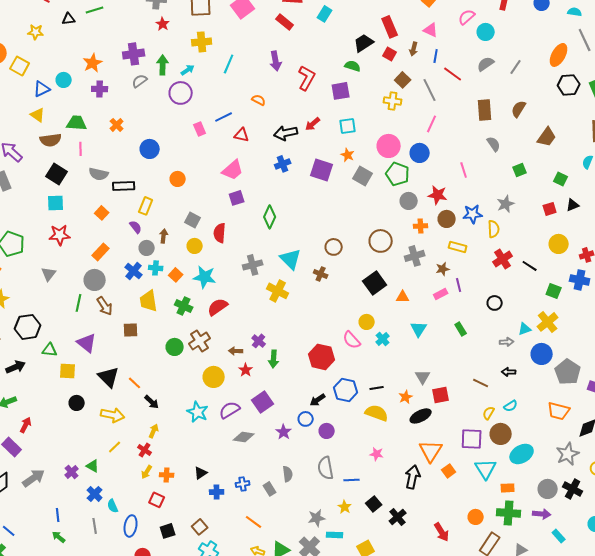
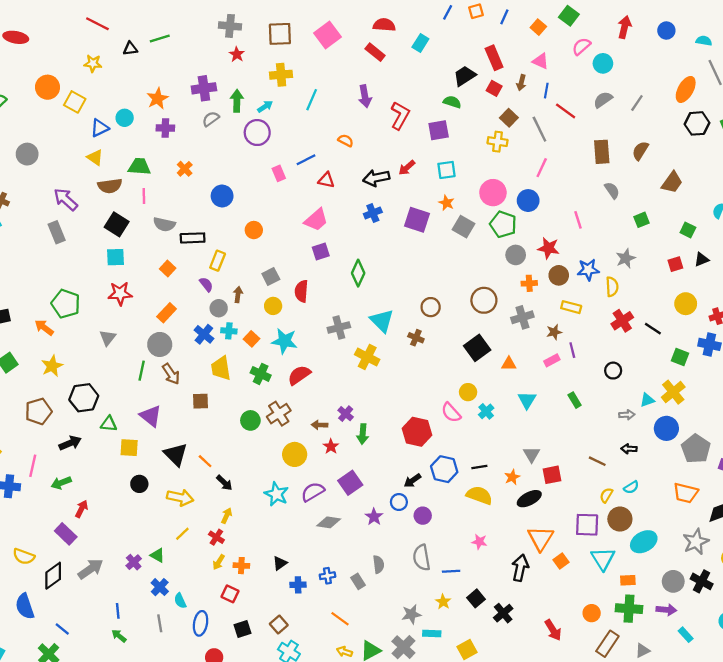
gray square: (193, 220) -> (271, 276), turned 35

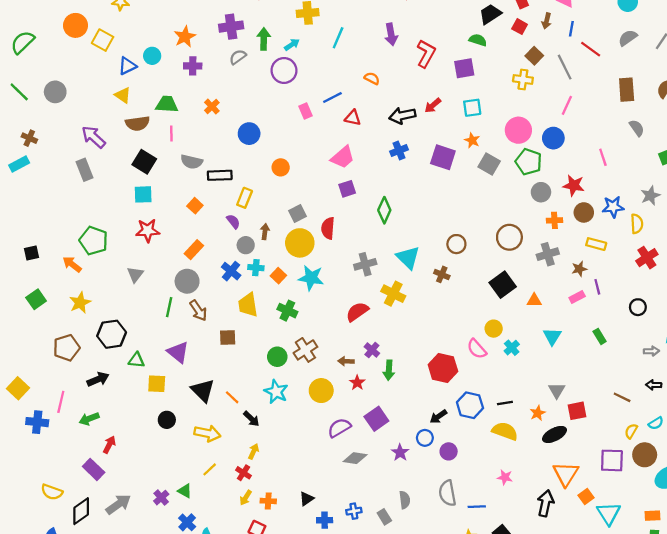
yellow circle: (273, 306) -> (300, 243), size x1.6
red semicircle: (299, 375) -> (357, 312), moved
cyan star: (276, 494) -> (276, 392), moved
cyan triangle: (603, 559) -> (609, 513), moved

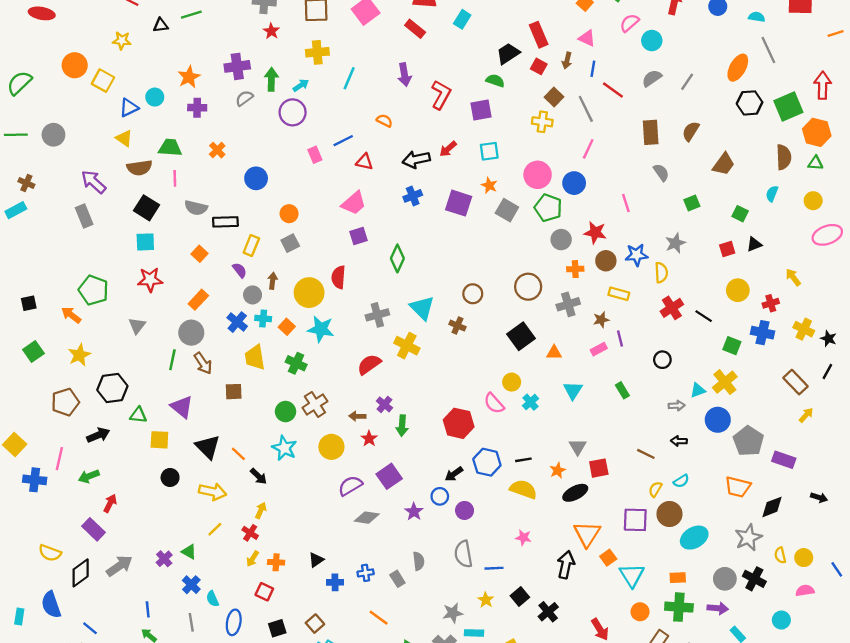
green line: (19, 92) -> (16, 135), turned -45
gray square: (298, 214) -> (290, 243), moved

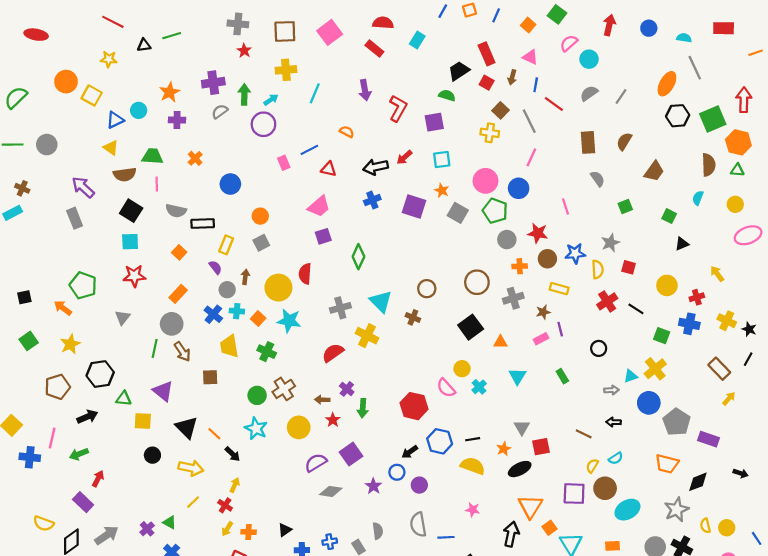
red square: (727, 249) -> (629, 267), moved, turned 32

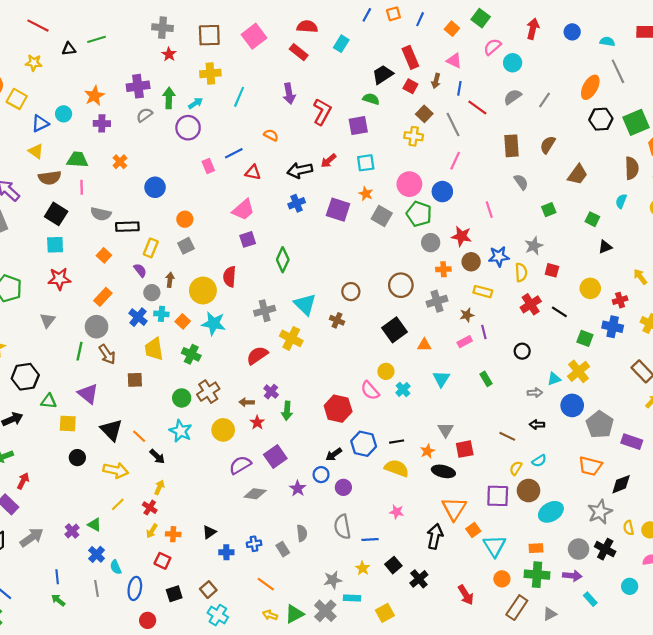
black ellipse: (520, 469) -> (443, 471), turned 40

